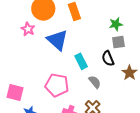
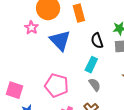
black semicircle: (108, 58) -> (97, 41), moved
cyan rectangle: (81, 61) -> (91, 65), moved, turned 49

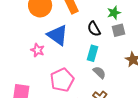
pink star: (31, 28) -> (37, 50), moved
pink pentagon: (57, 85) -> (62, 80), turned -30

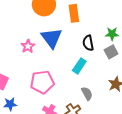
gray square: (118, 30) -> (111, 52), turned -32
gray semicircle: (99, 72) -> (87, 94), moved

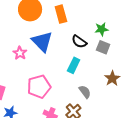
black semicircle: (88, 43) -> (79, 42), turned -35
gray square: (111, 52) -> (103, 47), turned -32

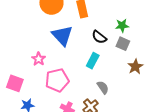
pink star: (20, 53) -> (39, 59), moved
brown star: (112, 78) -> (135, 67), moved

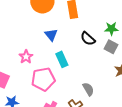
blue triangle: (62, 36) -> (51, 35), size x0.6
cyan rectangle: (93, 61) -> (62, 59), moved, turned -56

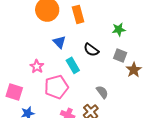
black semicircle: (88, 39) -> (91, 50), moved
gray square: (111, 47) -> (120, 56), moved

